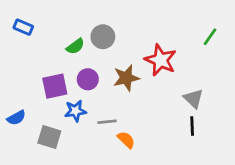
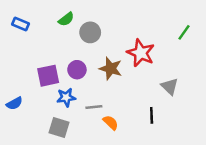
green semicircle: (75, 46) -> (66, 19), moved
brown star: (126, 78) -> (111, 68), turned 30
black line: (192, 126) -> (152, 115), moved
gray square: (49, 137) -> (59, 127), moved

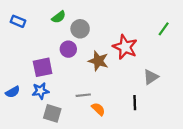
purple circle: (77, 70) -> (68, 49), moved
gray triangle: (170, 87) -> (151, 77), turned 42
blue star: (66, 97) -> (40, 91), moved

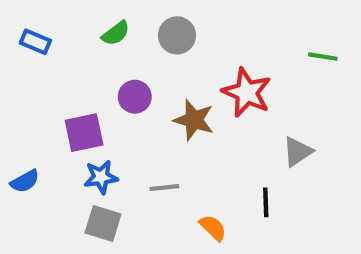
gray circle: (80, 29) -> (177, 35), moved
green line: (164, 29) -> (323, 57), turned 64
blue star: (40, 91) -> (101, 177), moved
orange semicircle: (98, 109) -> (213, 228), moved

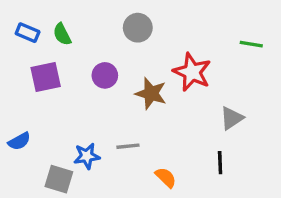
green semicircle: (116, 33) -> (62, 34), moved, turned 100
purple square: (84, 133) -> (46, 77), moved
blue star: (101, 177) -> (87, 156), moved
black line: (266, 202) -> (220, 163), moved
gray square: (103, 223) -> (59, 179), moved

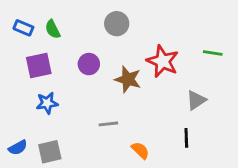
green line: (251, 44) -> (213, 53), moved
blue semicircle: (19, 141) -> (18, 148), moved
blue star: (87, 156) -> (47, 103), moved
gray square: (59, 179) -> (50, 152), turned -30

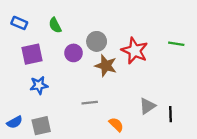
gray circle: (117, 24) -> (97, 41), moved
green semicircle: (53, 29) -> (55, 25), moved
gray triangle: (196, 100) -> (147, 106), moved
black line: (186, 138) -> (170, 114), moved

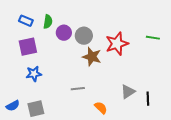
blue rectangle: (19, 23) -> (26, 21), moved
green semicircle: (55, 25) -> (48, 22), turned -144
red star: (135, 51) -> (117, 44), turned 30
purple circle: (74, 53) -> (64, 33), moved

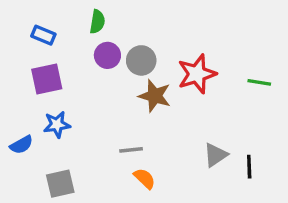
green semicircle: (48, 22) -> (97, 22), moved
green line: (153, 38) -> (259, 82), moved
blue semicircle: (13, 106) -> (21, 145), moved
orange semicircle: (101, 108) -> (145, 179), moved

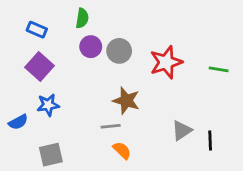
purple square: (47, 79) -> (40, 67), turned -36
brown star: (155, 96) -> (126, 101), moved

